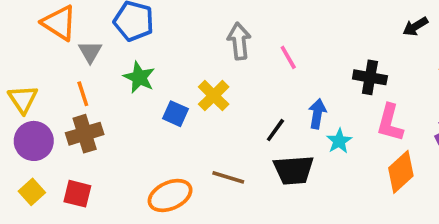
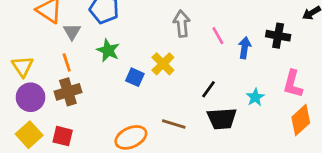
black cross: (370, 77) -> (278, 36), moved
blue arrow: (317, 114) -> (245, 48), moved
yellow square: (32, 192) -> (29, 135), size x1.4

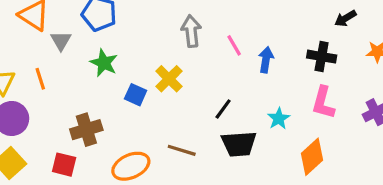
black cross: (278, 36) -> (322, 57), moved
orange line: (67, 62) -> (40, 79), moved
brown cross: (68, 92) -> (86, 130), moved
orange diamond: (301, 120) -> (312, 157), moved
red square: (63, 136) -> (64, 165), moved

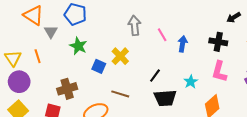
brown line: (182, 150) -> (120, 94), moved

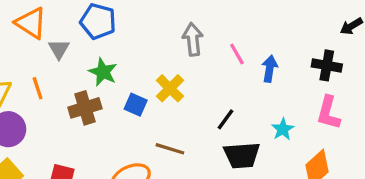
brown cross: (67, 89) -> (85, 108), moved

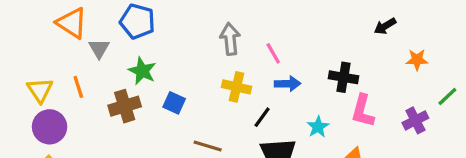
black cross: (327, 65) -> (344, 77), moved
blue arrow: (270, 69) -> (288, 84), moved, turned 80
yellow cross: (170, 88) -> (236, 87), moved, turned -32

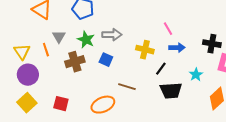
gray arrow: (230, 39) -> (112, 35), moved, turned 96
gray triangle: (99, 49) -> (59, 37), moved

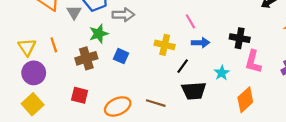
gray arrow: (112, 35) -> (123, 15), moved
gray triangle: (59, 37) -> (74, 12), moved
green star: (86, 40) -> (99, 34), turned 30
brown line: (127, 87) -> (156, 103), moved
red square: (61, 104) -> (80, 95), moved

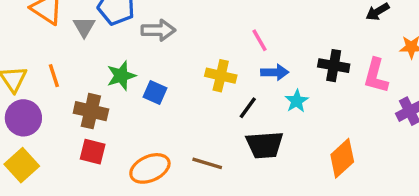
green star: (99, 34) -> (121, 76), moved
brown cross: (86, 58) -> (91, 111), moved, turned 30
pink L-shape: (253, 62) -> (376, 76), moved
cyan star: (222, 73) -> (297, 101), moved

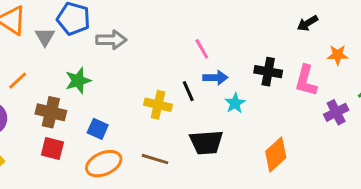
orange line: (54, 76) -> (18, 81), turned 65
yellow cross: (221, 76) -> (158, 105), moved
blue square: (155, 93) -> (98, 129), moved
black line: (248, 108) -> (188, 91), moved, turned -60

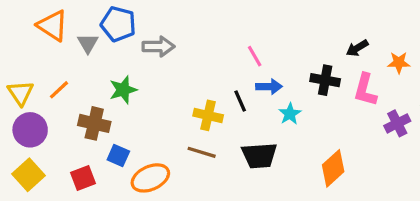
black arrow: (307, 23) -> (357, 48), moved
blue square: (98, 129) -> (118, 156), moved
red square: (52, 149) -> (83, 178), moved, turned -35
brown line: (155, 159) -> (202, 152), moved

